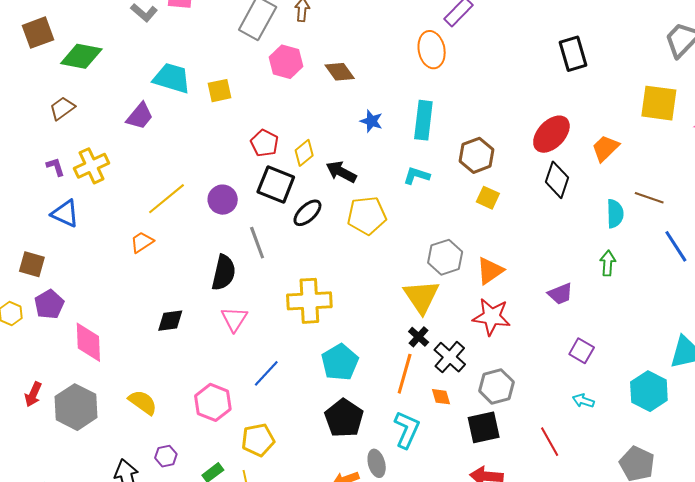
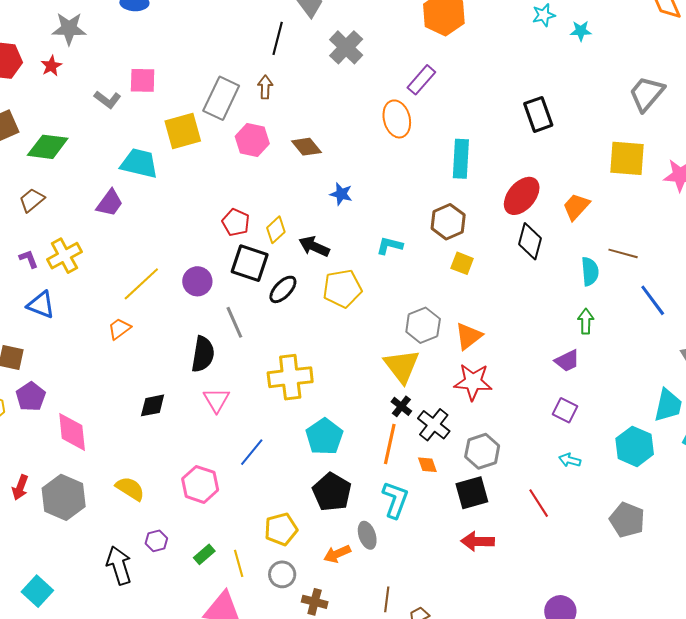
yellow square: (219, 91) -> (183, 131), moved, size x1.5
cyan rectangle: (423, 120) -> (461, 159), moved
purple trapezoid: (560, 294) -> (567, 361), moved
yellow pentagon: (258, 440) -> (281, 529), moved

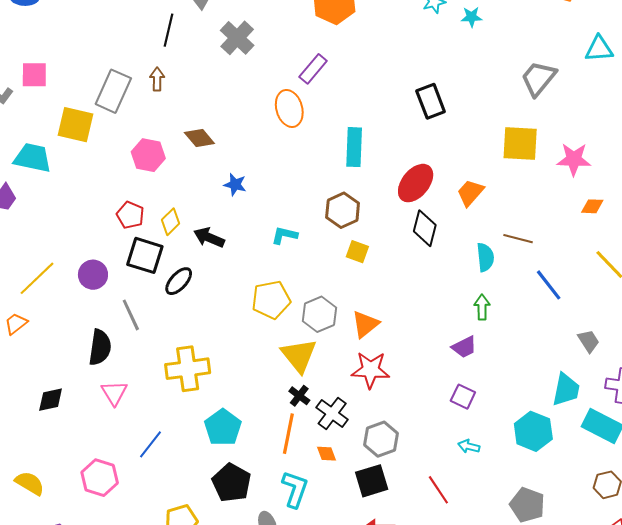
yellow square: (183, 131) -> (75, 125), turned 30
pink hexagon: (252, 140) -> (148, 155), moved
yellow pentagon: (342, 288) -> (271, 300), moved

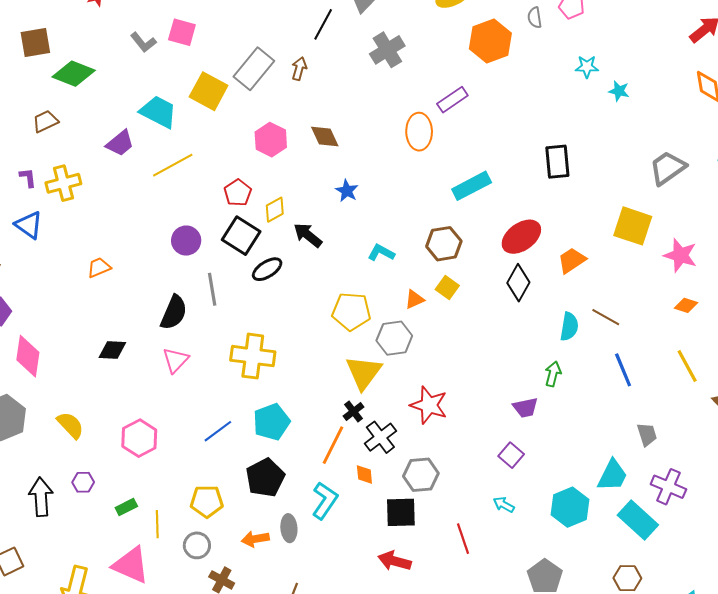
cyan rectangle: (354, 147) -> (472, 186), turned 45
yellow line: (37, 278) -> (173, 165), moved
orange triangle: (365, 324) -> (414, 299), moved, size x0.7
blue line: (151, 444) -> (218, 431), moved

